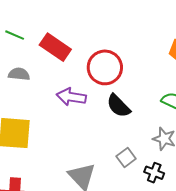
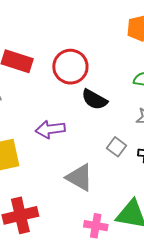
purple arrow: (71, 97) -> (50, 129), moved

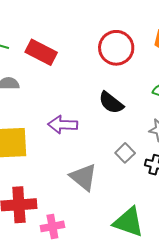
red circle: (70, 67) -> (116, 48), moved
pink cross: (96, 226) -> (52, 226), moved, turned -30

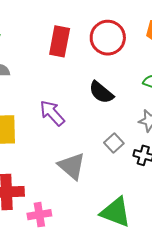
red rectangle: (41, 52) -> (60, 41), moved, turned 72
purple arrow: (63, 125) -> (52, 113), turned 44

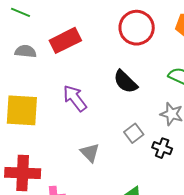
red rectangle: (60, 41) -> (65, 40), moved, turned 48
gray triangle: (72, 166) -> (90, 153), size x0.7

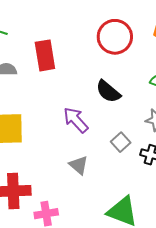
red rectangle: (65, 40) -> (45, 55), turned -68
purple arrow: (75, 98) -> (76, 120), moved

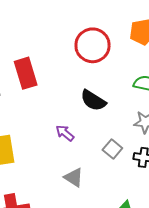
purple arrow: (76, 120) -> (65, 133), size x0.7

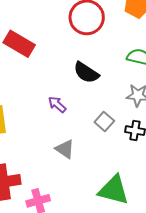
red rectangle: (26, 73) -> (19, 44), turned -44

